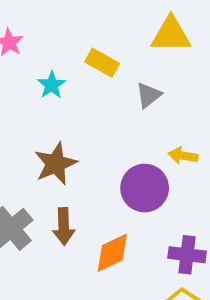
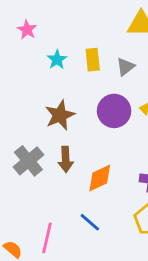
yellow rectangle: (102, 63) -> (93, 60), moved, turned 55
purple circle: (145, 188) -> (114, 111), moved

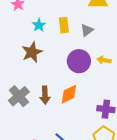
brown star: (60, 115) -> (32, 52), moved
orange diamond: (100, 178) -> (69, 94), moved

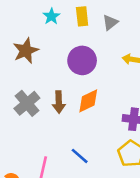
brown star: (32, 52) -> (26, 51), moved
purple circle: (79, 61) -> (82, 60), moved

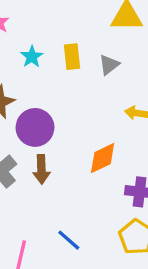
purple circle: (82, 60) -> (35, 127), moved
orange diamond: (88, 101) -> (103, 158), moved

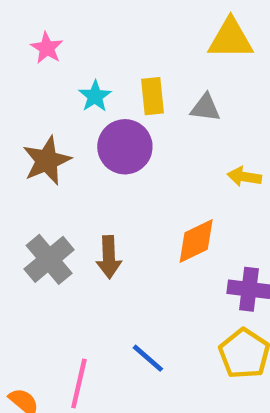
gray triangle: (109, 65) -> (205, 108), turned 45
purple circle: (35, 127) -> (125, 147), moved

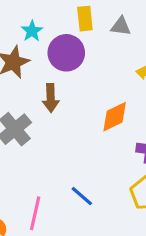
cyan star: (95, 96) -> (32, 31), moved
brown arrow: (109, 257) -> (51, 98), moved

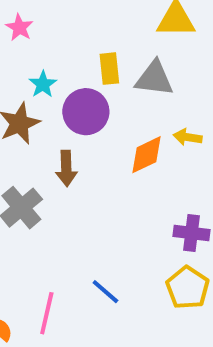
gray triangle: (121, 26) -> (154, 78), size x1.5
orange diamond: (115, 117) -> (147, 155), moved

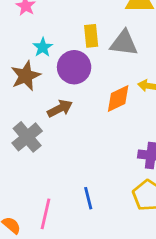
brown arrow: (66, 168) -> (60, 108), turned -115
blue line: (105, 292) -> (88, 198), turned 35

